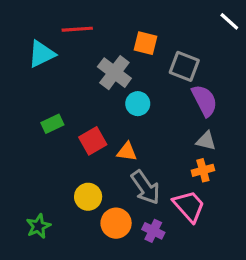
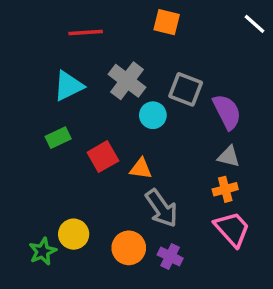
orange square: (146, 43) -> (167, 22), moved
cyan triangle: (42, 54) -> (68, 86), moved
gray square: (184, 66) -> (186, 89), moved
yellow circle: (88, 197) -> (74, 234), moved
pink trapezoid: (189, 206) -> (232, 229), moved

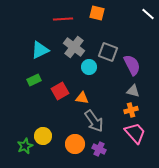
red line: (86, 33) -> (63, 19), moved

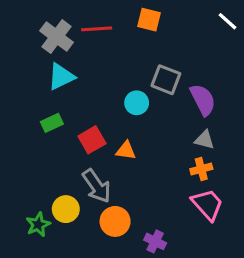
gray cross: (74, 47) -> (57, 37), moved
gray arrow: (94, 121) -> (97, 186), moved
purple cross: (99, 149) -> (155, 241), moved

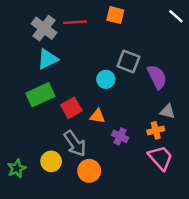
green rectangle: (52, 123) -> (40, 95), size x1.6
gray triangle: (204, 140) -> (168, 111), moved
green star: (38, 225) -> (17, 168), moved
purple cross: (155, 241) -> (120, 136), moved

